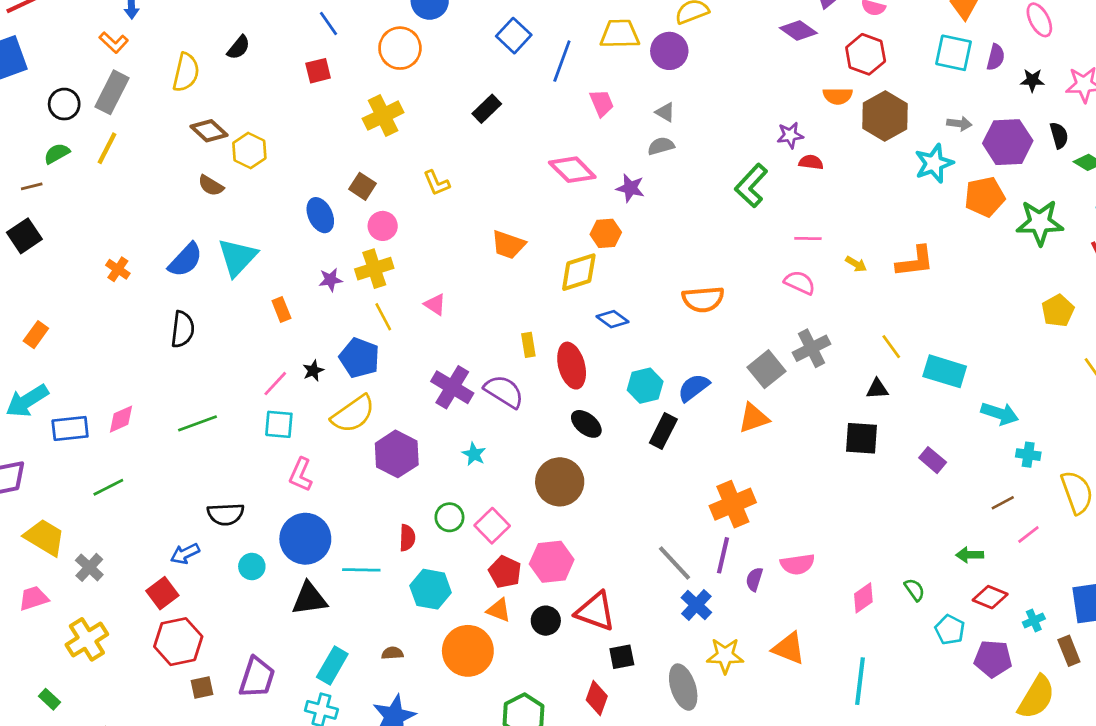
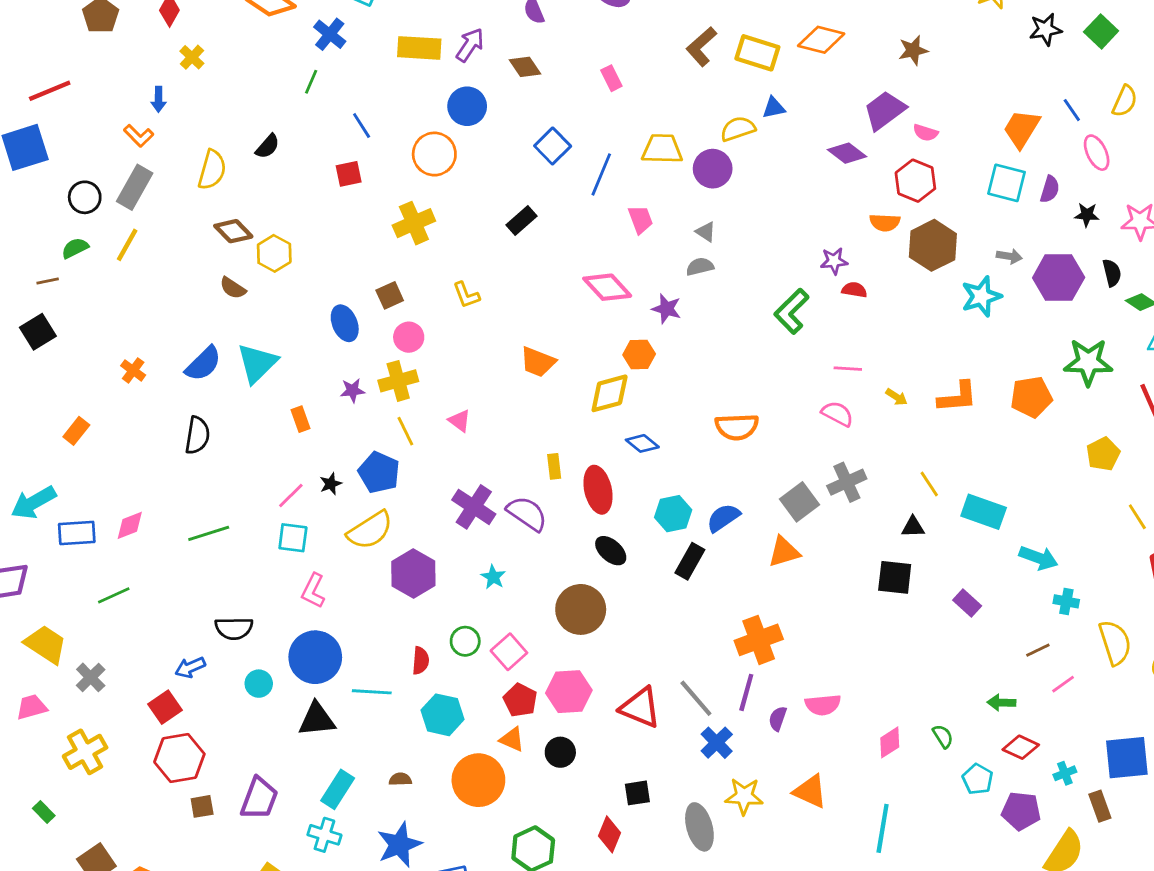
brown square: (363, 186) -> (390, 295), turned 30
orange pentagon: (985, 197) -> (1031, 397), moved
orange rectangle: (36, 335) -> (76, 431), moved
red triangle: (595, 611) -> (640, 708), moved

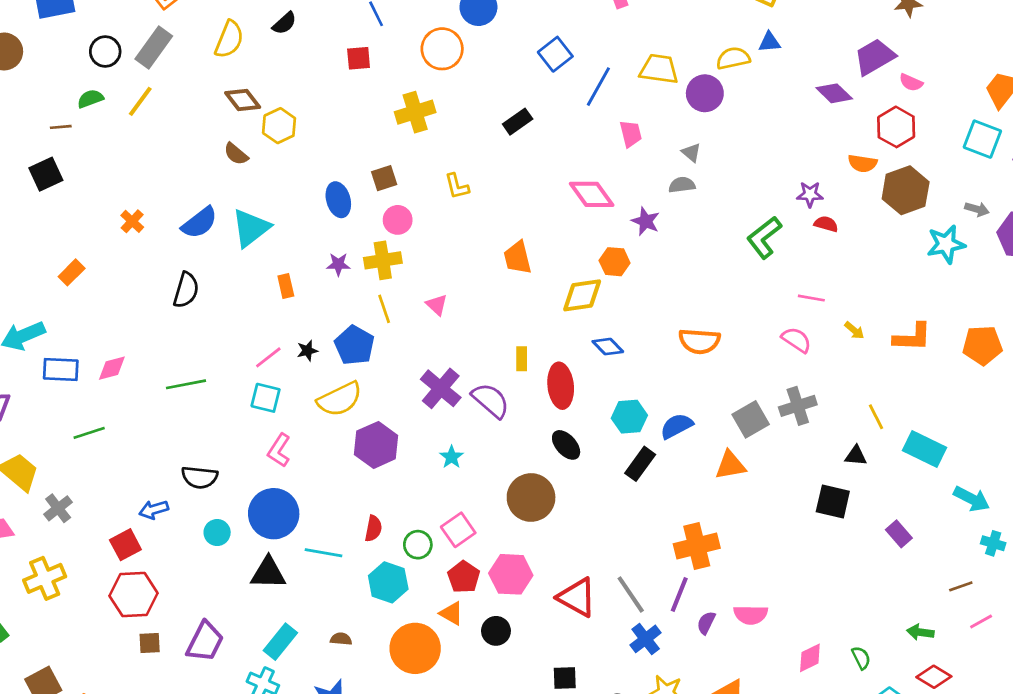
orange trapezoid: (538, 362) -> (518, 258), turned 48
green circle: (465, 641) -> (418, 545), moved

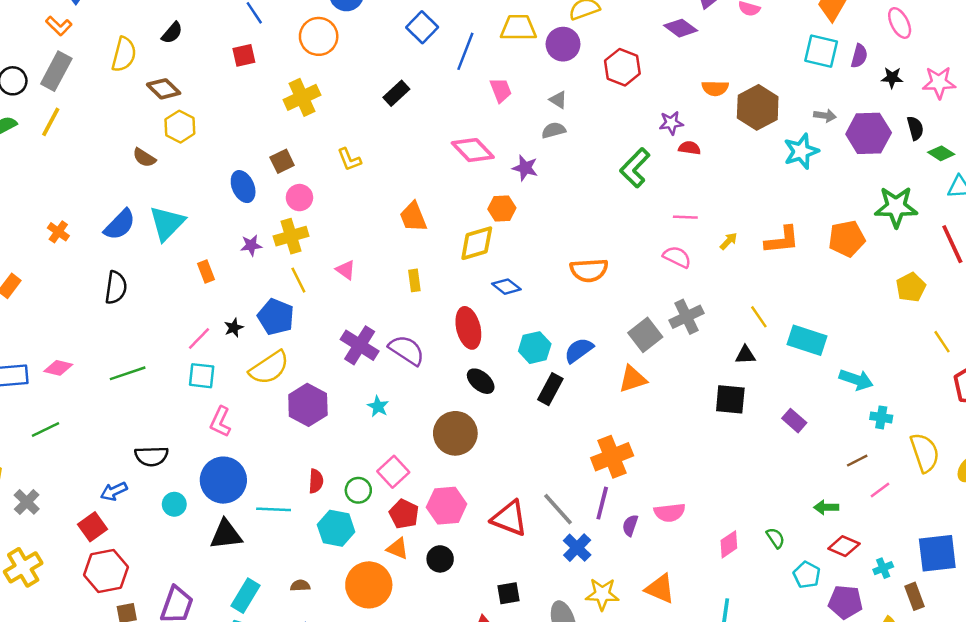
brown diamond: (243, 100) -> (164, 89), moved
red hexagon: (896, 127) -> (622, 67), moved
yellow arrow: (854, 330) -> (729, 241), turned -78
yellow rectangle: (522, 359) -> (414, 280), moved
pink diamond: (112, 368) -> (58, 368), turned 36

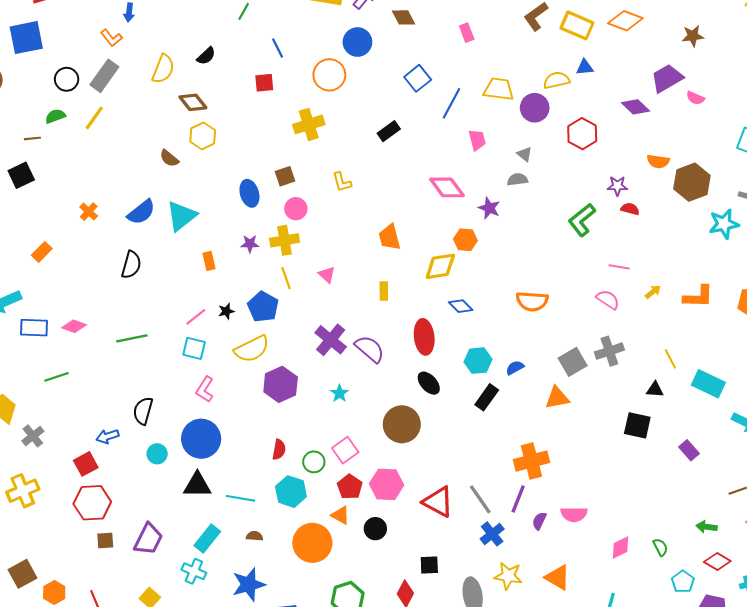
blue semicircle: (579, 350) -> (515, 368), size x0.7
black semicircle: (151, 456) -> (143, 411), turned 100
cyan line: (274, 509) -> (241, 498), moved

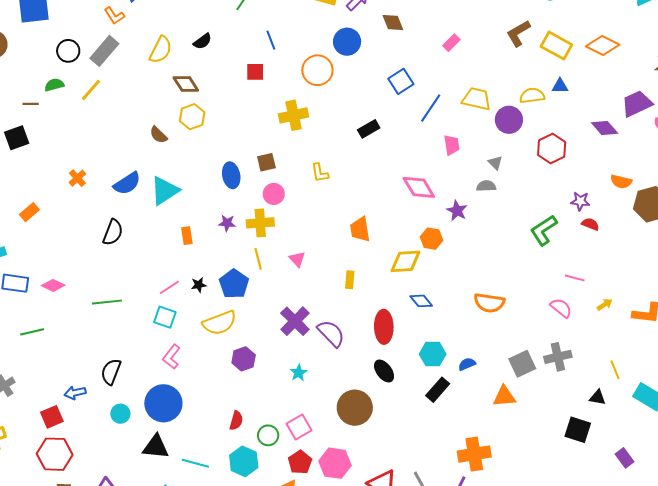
pink rectangle: (467, 33) -> (451, 43), turned 60
purple hexagon: (281, 384) -> (244, 359), size x0.7

